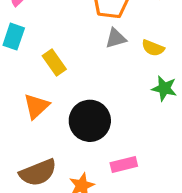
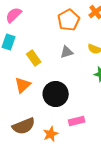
gray triangle: (116, 38) -> (67, 52), moved

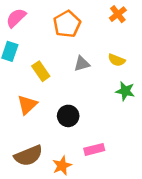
orange pentagon: (69, 20) -> (67, 24), moved
black circle: (56, 94) -> (68, 116), size x0.7

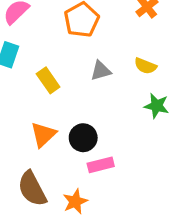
orange triangle: (27, 105) -> (43, 135), moved
pink rectangle: (94, 149) -> (101, 165), moved
brown semicircle: (28, 156) -> (32, 189), turned 84

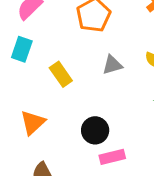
orange triangle: (43, 135) -> (33, 123), moved

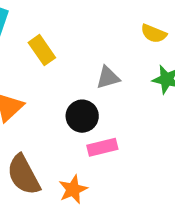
gray triangle: (112, 65) -> (108, 78), moved

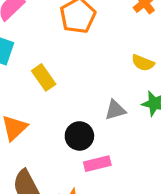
gray triangle: (108, 78) -> (115, 110), moved

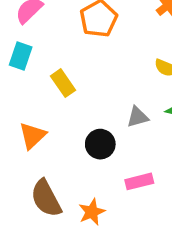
pink rectangle: (97, 164) -> (139, 181), moved

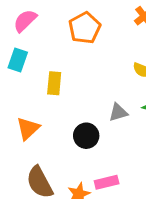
yellow rectangle: (63, 83) -> (54, 83), turned 40
pink rectangle: (139, 181) -> (107, 182), moved

